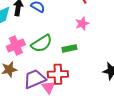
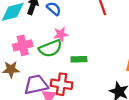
pink star: (82, 24) -> (61, 34), moved

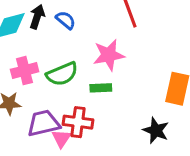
pink star: (61, 34) -> (109, 55), moved, size x1.5

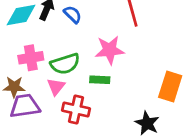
purple trapezoid: (43, 123) -> (25, 106), moved
pink triangle: (61, 138) -> (56, 87), moved

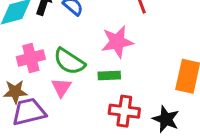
green semicircle: (65, 64) -> (69, 61), turned 56
red cross: (76, 109) -> (124, 111), moved

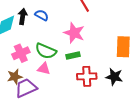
pink star: (117, 42) -> (74, 33), turned -30
pink triangle: (61, 87) -> (44, 69), turned -40

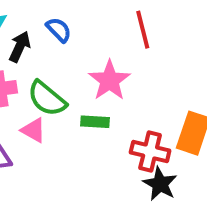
black arrow: (23, 16) -> (20, 47), moved
red cross: (87, 76) -> (150, 152), moved

